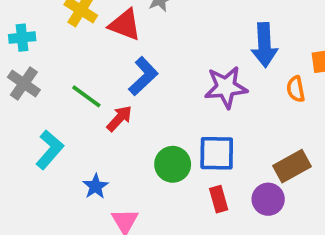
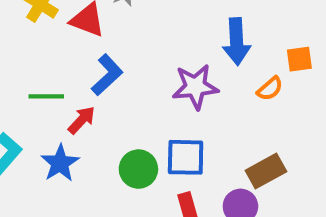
orange semicircle: (296, 89) -> (270, 89), turned -120
green line: (86, 96) -> (46, 96), turned -36
blue star: (96, 186) -> (60, 163), moved, size x1.4

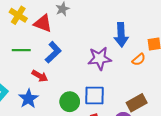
green line: (46, 96) -> (21, 50), moved
red arrow: (82, 120) -> (40, 76), turned 77

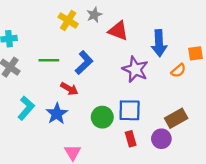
yellow cross: (18, 15) -> (68, 20), moved
red triangle: (43, 23) -> (118, 31), moved
purple star: (100, 58) -> (135, 69), turned 30

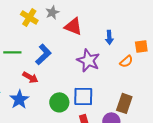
blue arrow: (159, 43) -> (109, 37), size x0.6
brown rectangle: (176, 118) -> (124, 103), turned -42

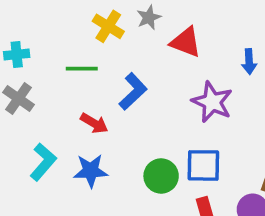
green line: (12, 52) -> (82, 69), moved
red arrow: (30, 77) -> (94, 123), moved
blue star: (19, 99) -> (91, 171), turned 30

